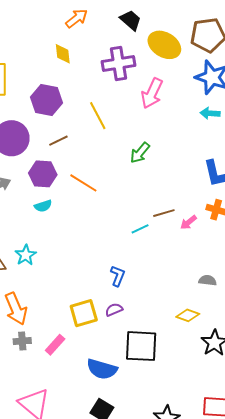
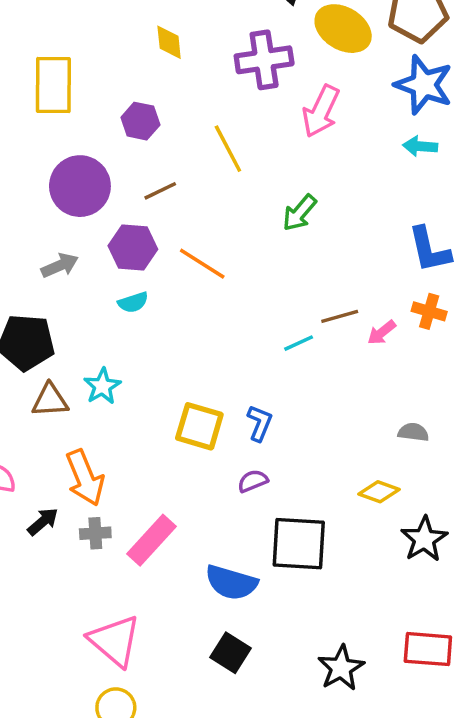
purple hexagon: (46, 100) -> (140, 121), size x0.7
yellow square: (84, 313) -> (199, 426), moved, turned 32
pink rectangle: (55, 345) -> (152, 540), size x1.4

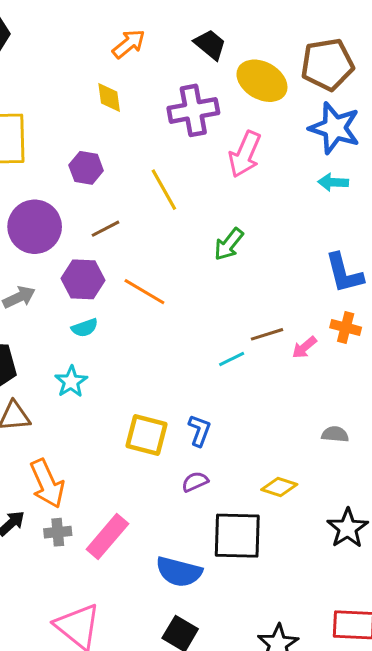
cyan star: (102, 386) -> (71, 382), moved
yellow diamond: (379, 492) -> (279, 487), moved

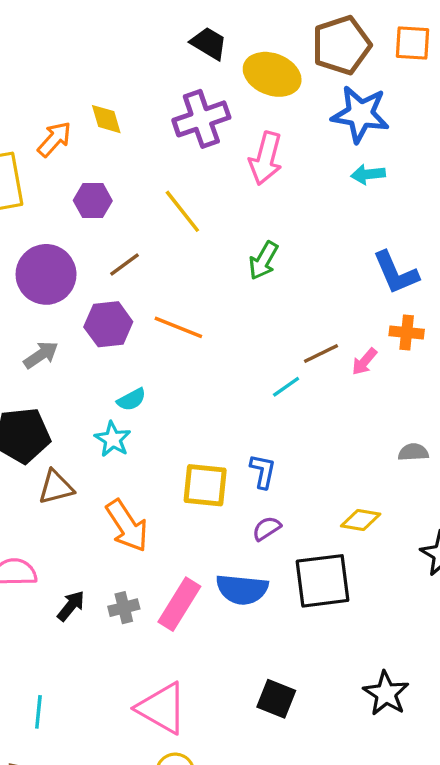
orange arrow: (129, 44) -> (54, 139), moved
cyan semicircle: (85, 328) -> (131, 399), moved
orange arrow: (47, 484) -> (127, 526), moved
blue semicircle: (179, 572) -> (242, 589), moved

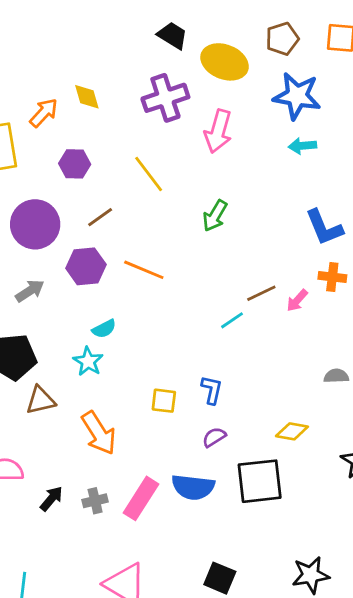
brown pentagon: (341, 45) -> (282, 39), size x0.7
yellow square: (205, 485) -> (164, 401), size x0.7
black star: (386, 693) -> (311, 575), turned 30

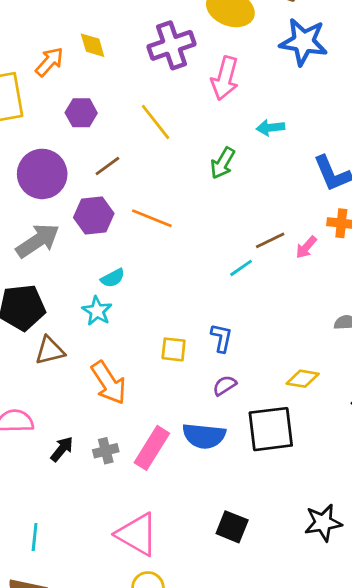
cyan arrow: (302, 146) -> (270, 128), moved
gray arrow: (30, 291) -> (38, 241), size x1.5

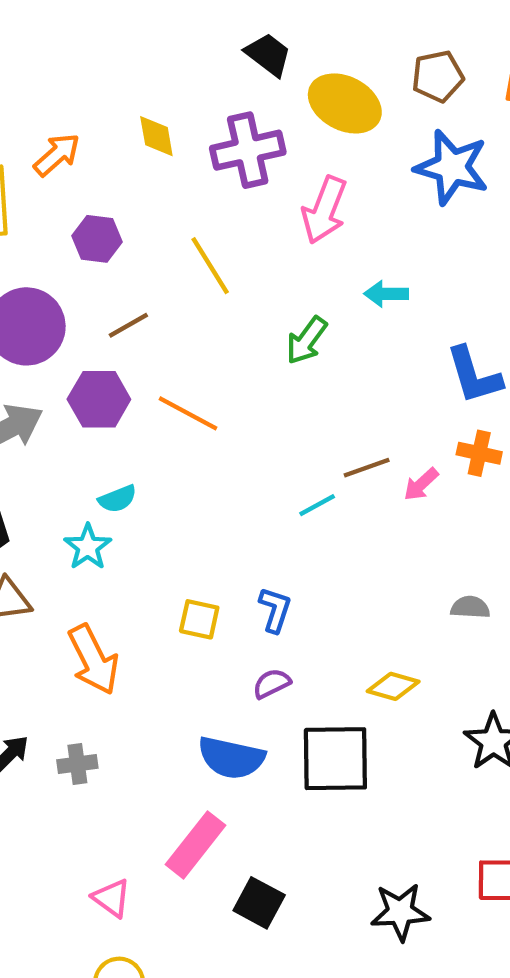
yellow diamond: (93, 45) -> (156, 136), moved
pink rectangle: (152, 448) -> (195, 845), moved
pink triangle: (137, 534) -> (112, 898), size x0.6

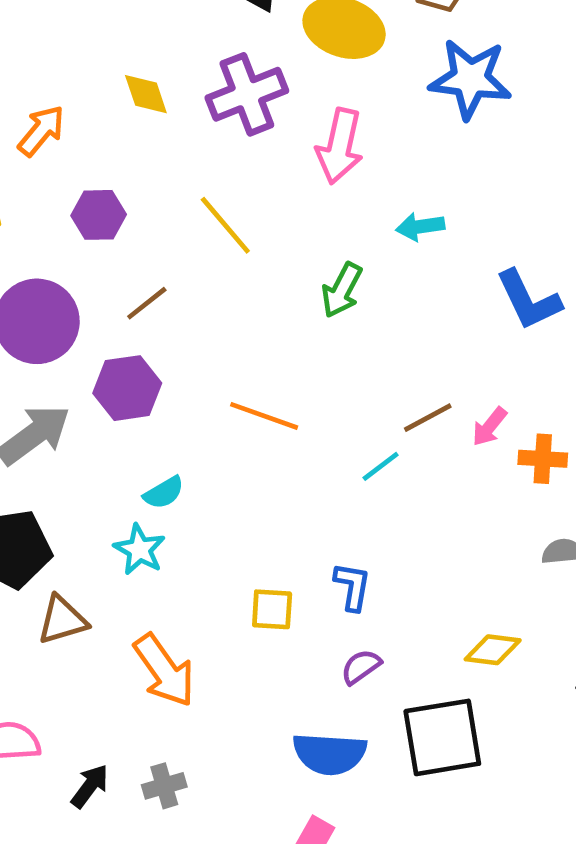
orange line: (188, 413) -> (264, 416), moved
orange cross: (479, 453) -> (543, 459), moved

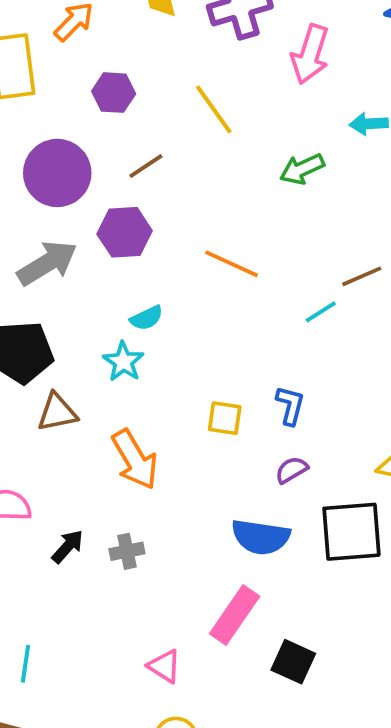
green arrow: (342, 290) -> (302, 169), turned 33

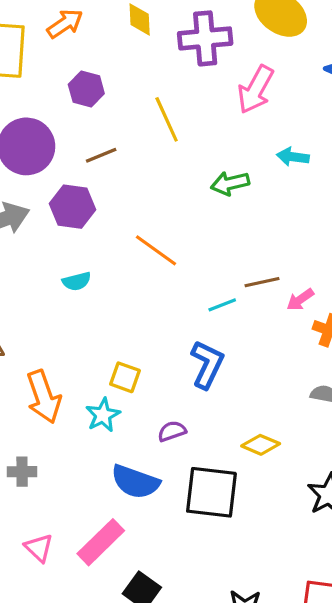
cyan star: (123, 362) -> (103, 415), moved
blue L-shape: (290, 405) -> (207, 364), moved, size x1.4
pink triangle: (164, 666) -> (39, 548), moved

